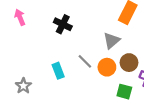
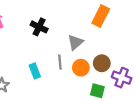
gray triangle: (112, 41) -> (75, 42), moved
gray line: (85, 61) -> (60, 62), turned 40

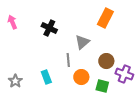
orange circle: (81, 68) -> (81, 77), moved
cyan rectangle: (35, 71) -> (46, 77), moved

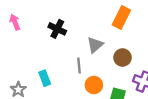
brown circle: (106, 61) -> (123, 58), moved
cyan rectangle: (46, 77) -> (45, 78), moved

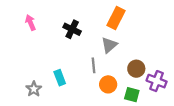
orange rectangle: (121, 17) -> (116, 18), moved
brown circle: (123, 58) -> (136, 69), moved

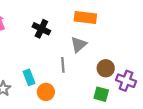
orange rectangle: (116, 18) -> (85, 17), turned 70
orange circle: (108, 84) -> (46, 92), moved

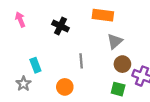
gray triangle: (79, 45) -> (115, 41), moved
cyan rectangle: (29, 77) -> (35, 65), moved

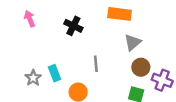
cyan rectangle: (35, 65) -> (54, 73), moved
gray star: (23, 84) -> (33, 78), moved

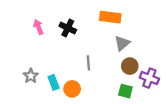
pink arrow: (30, 19) -> (38, 27), moved
cyan rectangle: (54, 73) -> (54, 82), moved

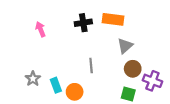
black cross: (68, 28) -> (83, 23), moved, turned -35

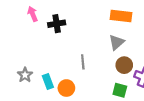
orange rectangle: (113, 19) -> (121, 16), moved
black cross: (83, 23) -> (57, 24), moved
pink arrow: (41, 29) -> (33, 14), moved

